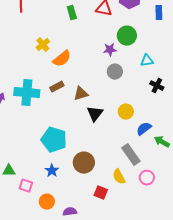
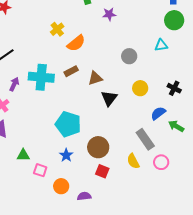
green circle: (127, 36) -> (174, 20), moved
purple star: (110, 50) -> (109, 14), moved
black cross: (157, 86) -> (174, 88), moved
yellow circle: (126, 112) -> (140, 88), moved
red square: (101, 193) -> (102, 171), moved

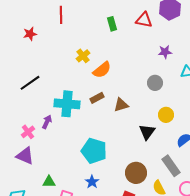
purple star: (109, 14) -> (165, 52), moved
purple arrow: (14, 84) -> (47, 122), moved
black triangle: (109, 98) -> (147, 132), moved
brown circle: (98, 147) -> (136, 173), moved

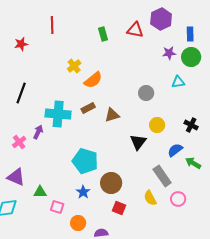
purple star: (165, 52) -> (169, 53), moved
black line: (30, 83) -> (21, 93), turned -35
purple triangle: (25, 156) -> (16, 177), moved
brown circle: (136, 173) -> (111, 183), moved

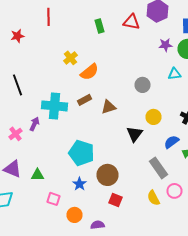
black line: (21, 93) -> (18, 85), turned -40
green triangle: (40, 192) -> (38, 175), moved
yellow semicircle: (150, 198) -> (154, 198), moved

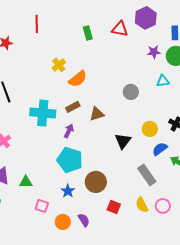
yellow circle: (154, 117) -> (150, 129), moved
purple arrow: (34, 124) -> (69, 131), moved
pink circle: (174, 191) -> (163, 206), moved
red square: (116, 200) -> (114, 207), moved
purple semicircle: (98, 225) -> (84, 220), moved, turned 64

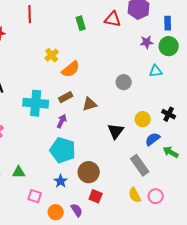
red square: (114, 207) -> (96, 196), moved

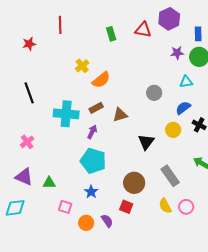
blue semicircle: (153, 139) -> (183, 108), moved
brown circle: (89, 172) -> (134, 183), moved

